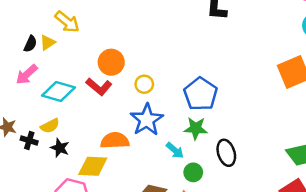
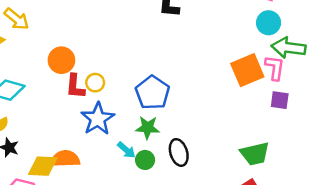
red L-shape: (99, 87) -> (75, 86), moved, turned 55
orange semicircle: (115, 141) -> (65, 159), moved
green circle: (193, 172) -> (145, 160), moved

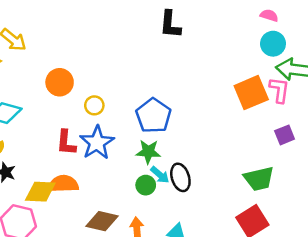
red L-shape: (75, 86) -> (66, 143), moved
purple square: (280, 100) -> (285, 135), moved, turned -30
cyan arrow: (126, 150) -> (160, 175), moved

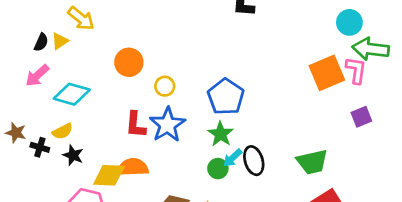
green star: (148, 152) -> (221, 134), turned 30
cyan arrow: (160, 175) -> (233, 158), turned 96
green trapezoid: (259, 179) -> (312, 162), moved

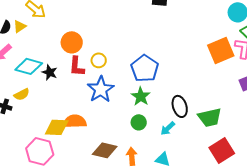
red L-shape: (136, 125) -> (77, 66), moved
black star: (73, 155) -> (50, 72), moved
cyan arrow: (233, 158) -> (168, 128), moved
black ellipse: (254, 161) -> (180, 106), moved

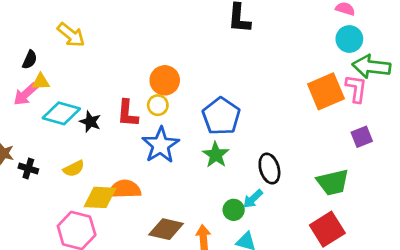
yellow triangle: (20, 26) -> (41, 82), moved, turned 32
orange circle: (72, 42) -> (165, 80), moved
yellow semicircle: (22, 94) -> (74, 169), moved
green trapezoid: (210, 117) -> (333, 182), moved
green circle: (139, 122) -> (234, 210), moved

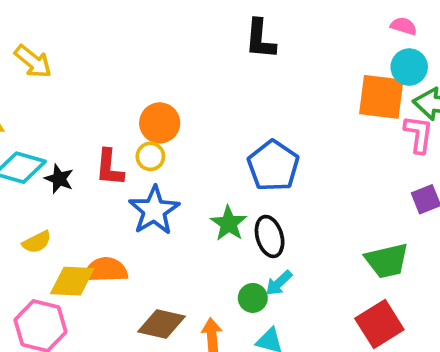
orange square: (326, 91) -> (381, 97), moved, turned 30
blue pentagon: (221, 116) -> (273, 166), moved
black ellipse: (269, 169) -> (270, 236), moved

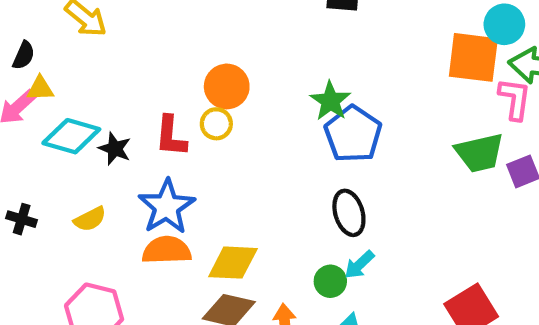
blue star: (154, 210) -> (167, 207), moved
green star: (229, 223) -> (330, 101), moved
green trapezoid: (387, 261) -> (480, 153), moved
yellow diamond: (72, 281) -> (233, 263), moved

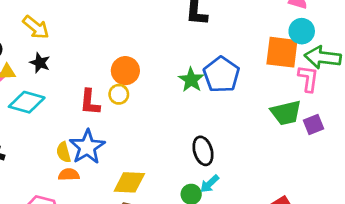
blue pentagon: (353, 134) -> (221, 75), moved
black star: (115, 149) -> (40, 63), moved
yellow semicircle: (90, 219) -> (64, 152), moved, turned 102
orange semicircle: (167, 250) -> (69, 175), moved, size x0.7

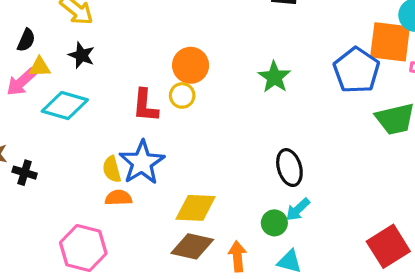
blue pentagon: (221, 75) -> (357, 70), moved

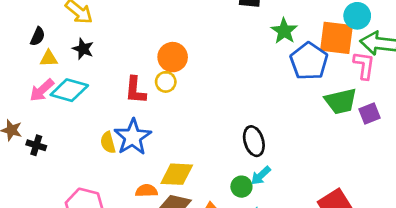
green star: (274, 77) -> (284, 31), moved
pink arrow: (21, 82) -> (42, 90), moved
orange semicircle: (118, 198) -> (146, 191), moved

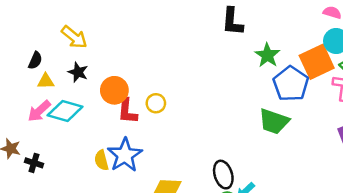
orange square: (337, 38) -> (317, 62), turned -32
orange circle: (173, 57) -> (114, 90), moved
green trapezoid: (341, 101) -> (274, 121), moved, turned 32
black ellipse: (254, 141) -> (223, 175), moved

